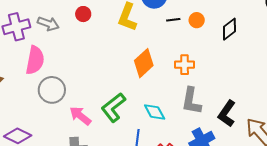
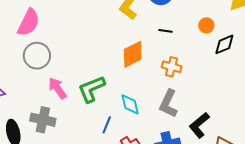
black line: (173, 20) -> (165, 31), moved
orange circle: (197, 20) -> (206, 25), moved

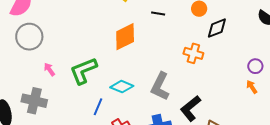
orange cross: (172, 67) -> (193, 53), moved
pink arrow: (57, 88) -> (49, 69), size x0.6
cyan diamond: (130, 104) -> (122, 87), turned -55

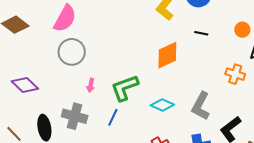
pink arrow: (49, 69) -> (91, 85), turned -136
blue line: (98, 107) -> (113, 117), moved

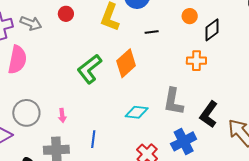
gray circle: (72, 52) -> (26, 113), moved
green L-shape: (125, 88) -> (89, 69), moved

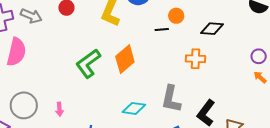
orange circle: (190, 16) -> (176, 16), moved
black diamond: (212, 30) -> (212, 29), turned 40
black line: (152, 32) -> (162, 30), moved

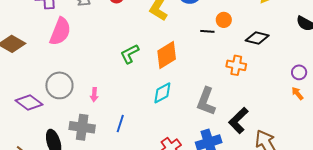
green L-shape: (88, 63) -> (130, 54), size x0.7
cyan diamond: (134, 108) -> (162, 93), moved, turned -45

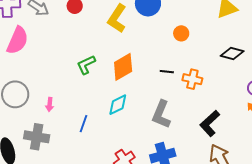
black line: (207, 31) -> (167, 72), moved
black diamond: (257, 38) -> (232, 54), moved
black L-shape: (238, 120) -> (210, 123), moved
blue line: (120, 124) -> (84, 124), moved

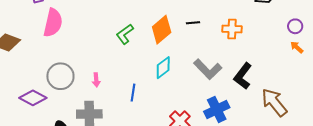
black line: (167, 72) -> (193, 23), moved
gray L-shape: (161, 114) -> (208, 69), turned -56
black L-shape: (210, 123) -> (243, 76), moved

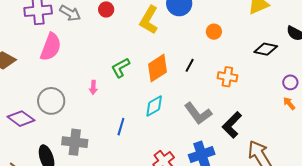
black line: (193, 23) -> (190, 65), turned -64
pink arrow: (96, 80) -> (93, 87), moved

